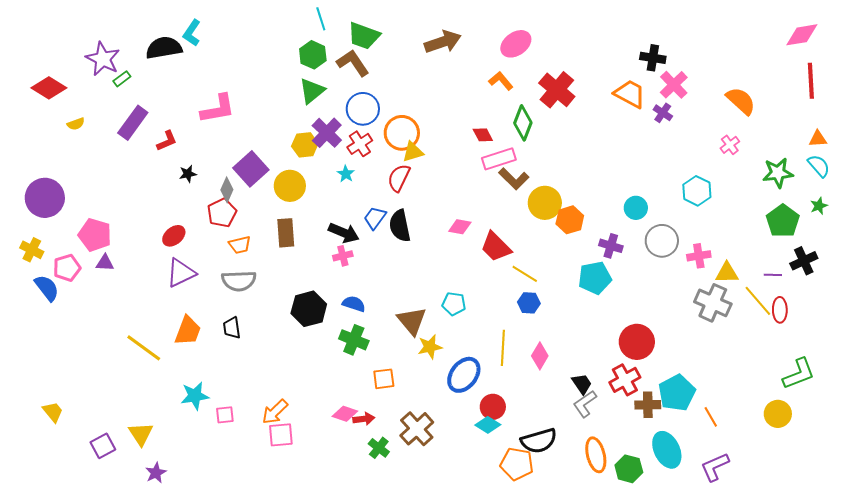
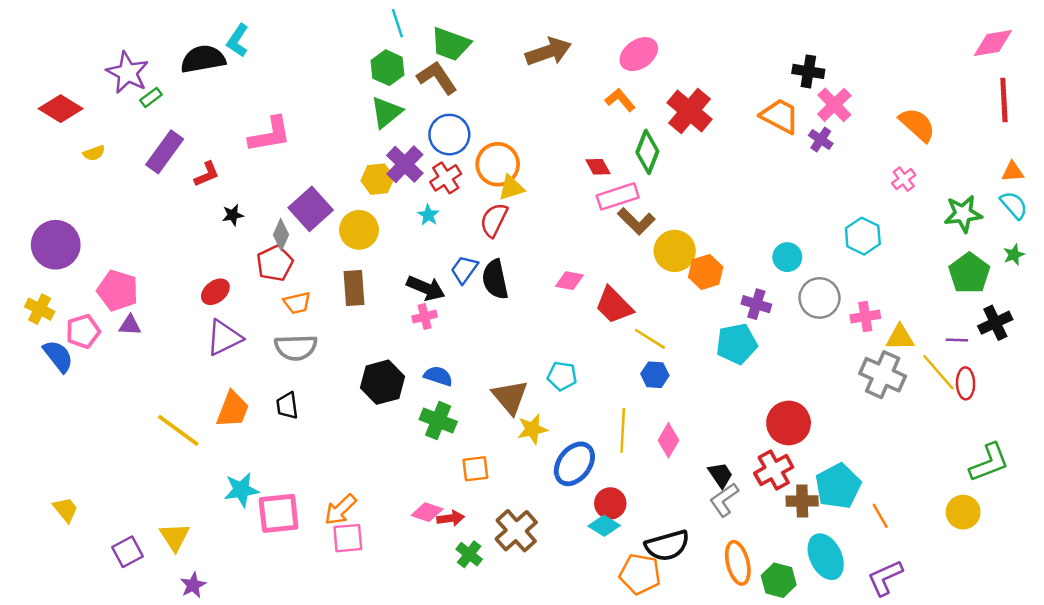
pink square: (225, 415) -> (279, 513), size x1.8

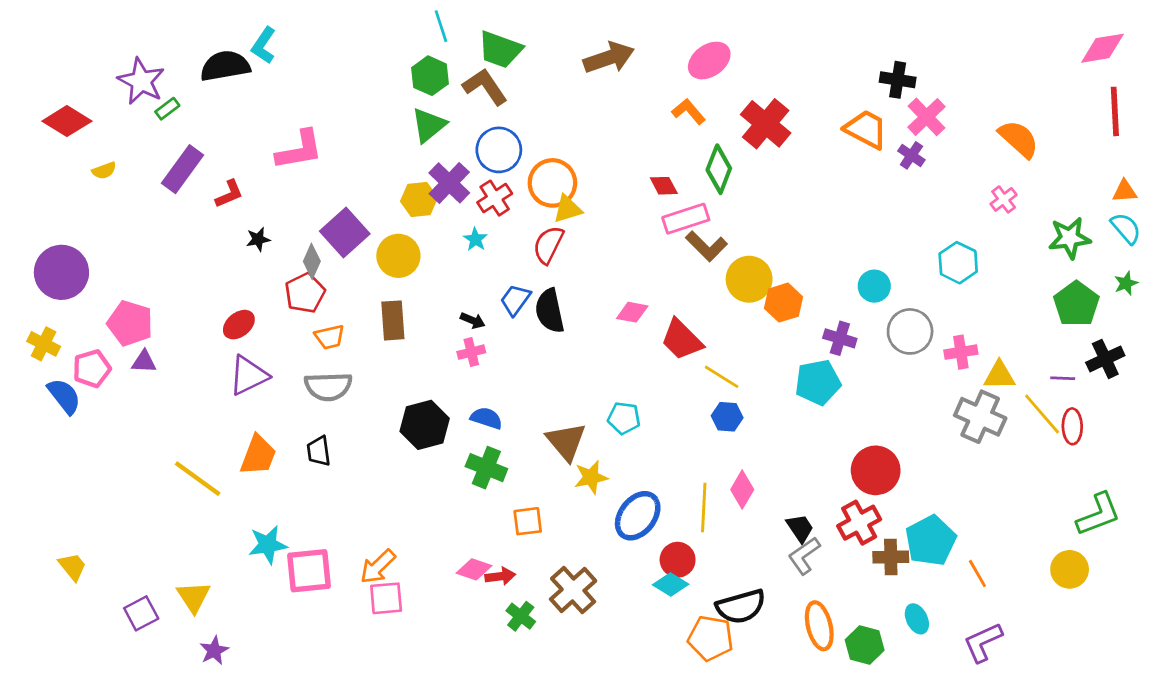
black arrow: (426, 288) -> (473, 320), size x0.6
yellow line: (623, 430) -> (704, 507), moved
cyan ellipse: (826, 557) -> (917, 619), size x0.6

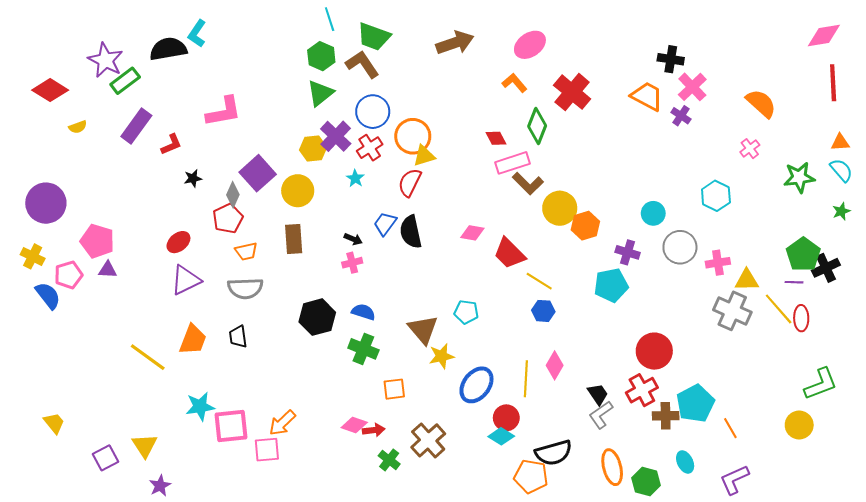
green rectangle: (167, 109) -> (125, 81), size x1.6
green pentagon: (1076, 304) -> (803, 254), moved
pink square: (386, 598) -> (267, 450), moved

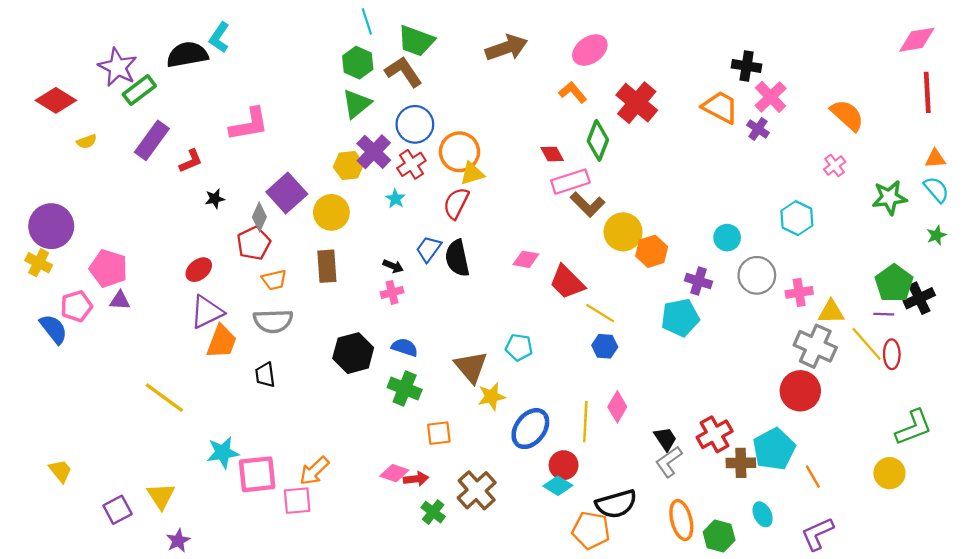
yellow cross: (33, 256) -> (39, 263), moved
orange trapezoid: (193, 340) -> (222, 342), moved
red circle: (654, 351) -> (800, 391), moved

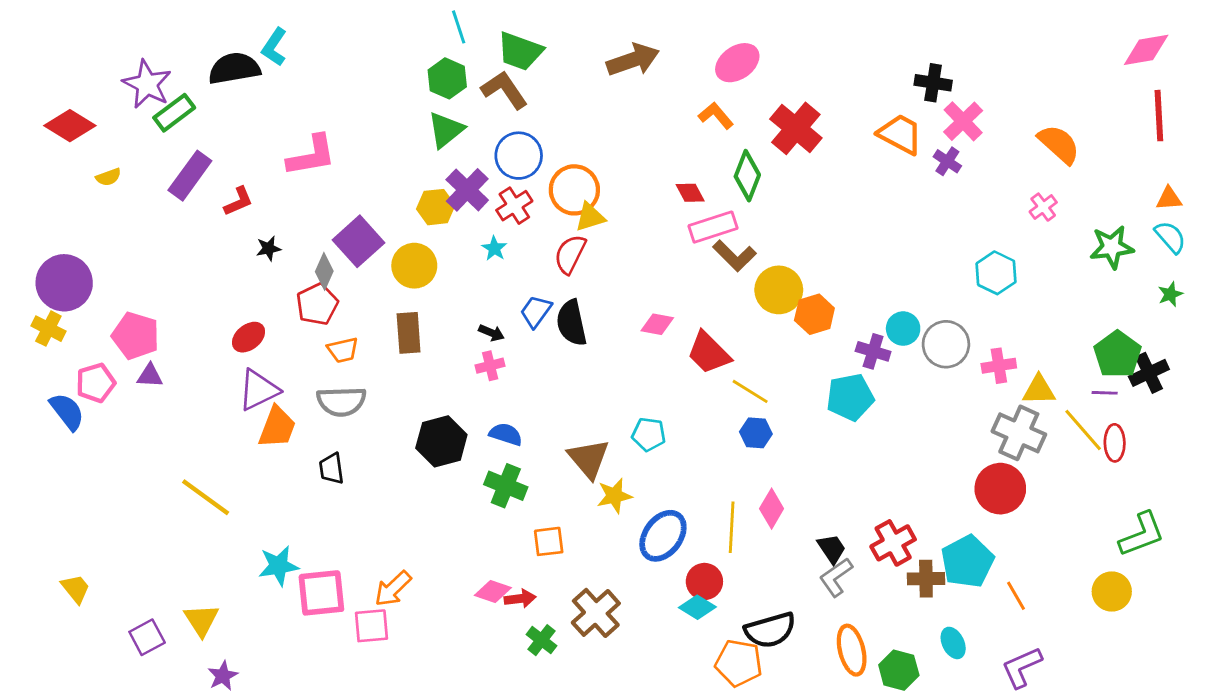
cyan circle: (727, 238) -> (903, 329), moved

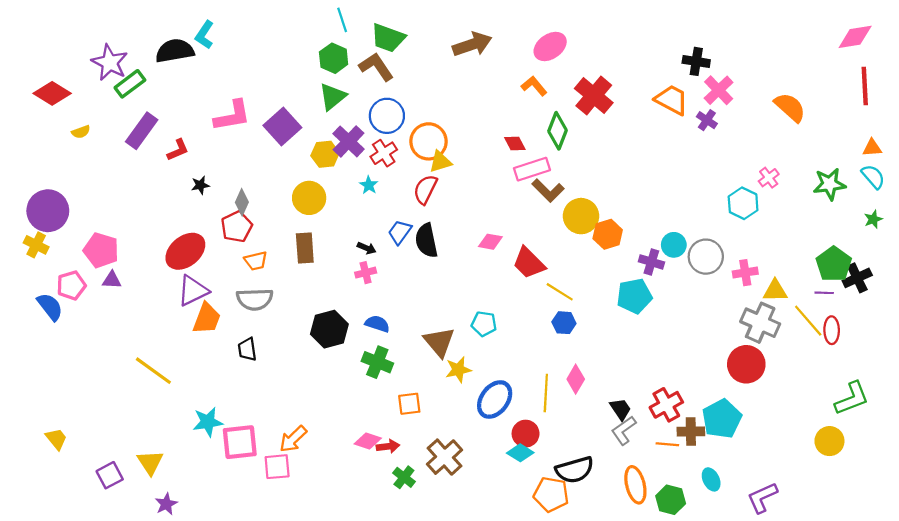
pink cross: (1043, 207) -> (769, 178), moved
purple square: (359, 241) -> (282, 126), moved
red ellipse: (249, 337) -> (185, 251), size x1.6
orange line: (1016, 596) -> (667, 444), moved, turned -55

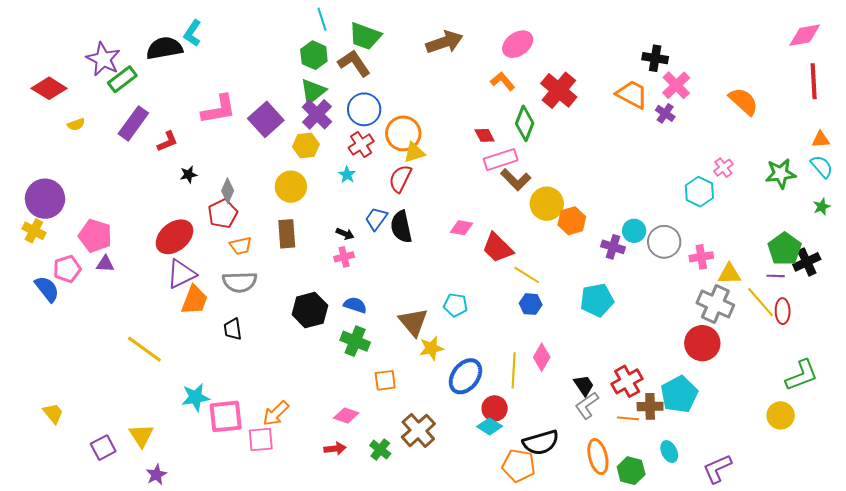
purple cross: (349, 141) -> (317, 114), moved
cyan pentagon: (634, 296) -> (597, 300), moved
red arrow: (388, 446) -> (335, 449), moved

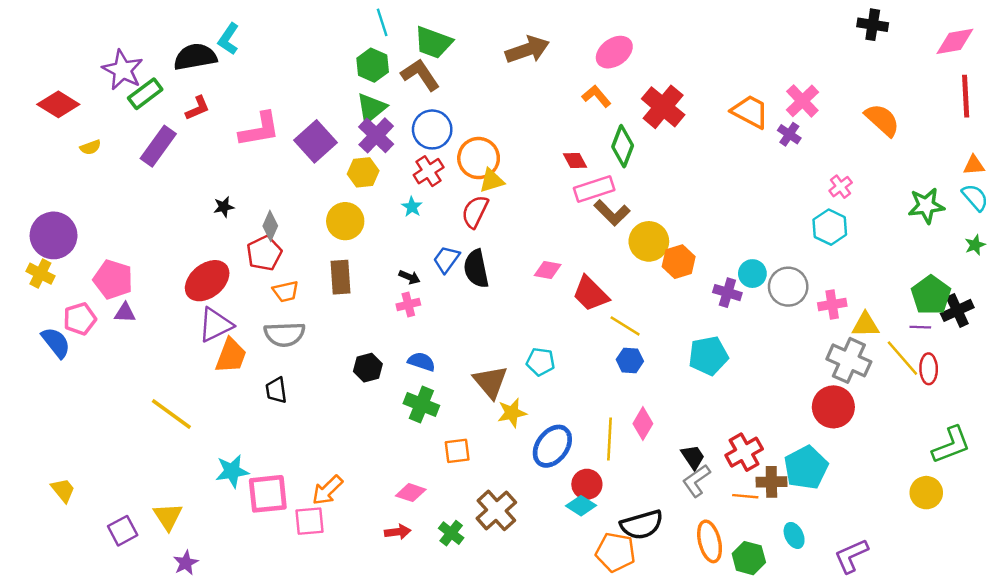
black cross: (655, 58) -> (873, 25), moved
red L-shape: (167, 141) -> (198, 108), moved
pink cross: (723, 168) -> (841, 187), moved
black hexagon: (310, 310) -> (368, 368), size x0.7

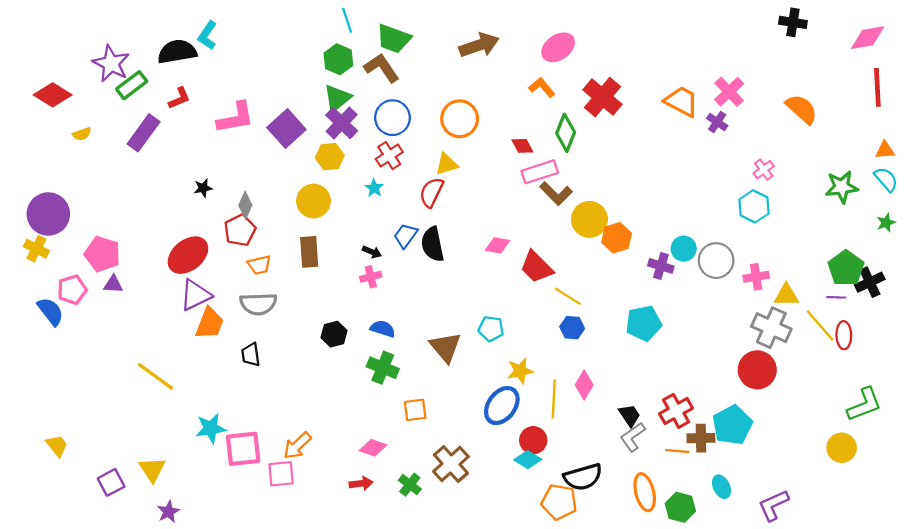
orange circle: (479, 158) -> (460, 119), moved
yellow star: (512, 413) -> (520, 371), moved

